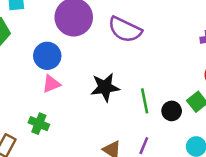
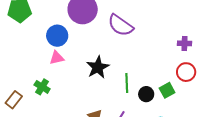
black star: (105, 87) -> (98, 67), turned -30

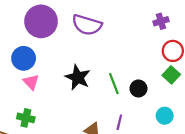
pink triangle: (57, 58) -> (31, 82), turned -42
green square: (167, 90) -> (171, 75), moved

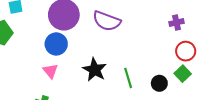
blue circle: (24, 58) -> (56, 44), moved
black circle: (138, 88) -> (159, 83), moved

